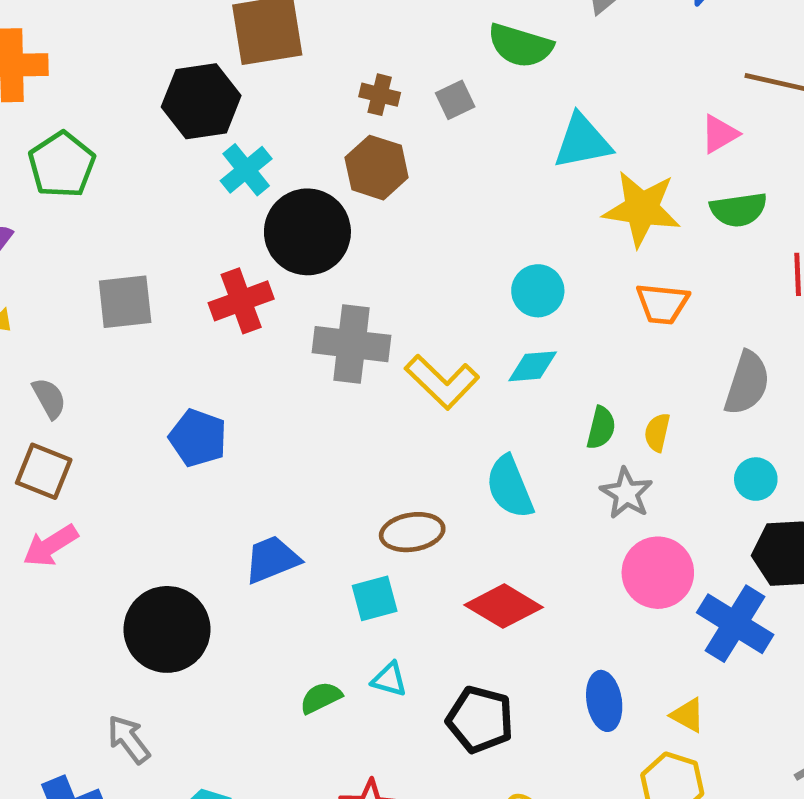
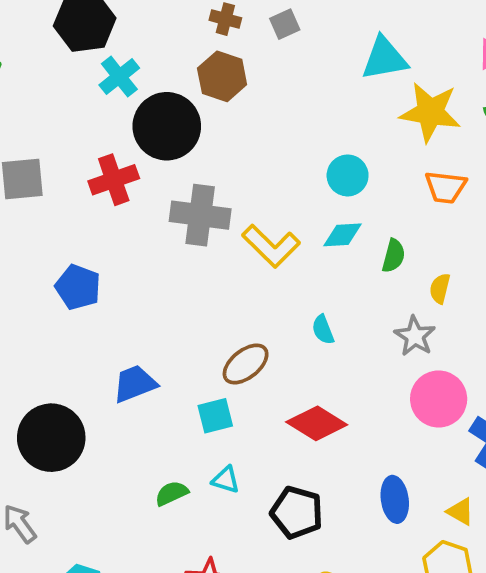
green semicircle: (601, 428) -> (394, 256), moved
cyan semicircle: (510, 487) -> (323, 330), size x0.6
brown ellipse: (412, 532) -> (246, 364), turned -30

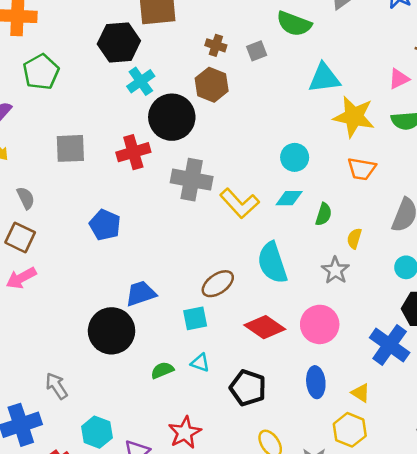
cyan semicircle: (323, 330) -> (272, 263), size x2.0
pink circle: (439, 399) -> (320, 324), moved
black circle: (51, 438) -> (112, 331), moved

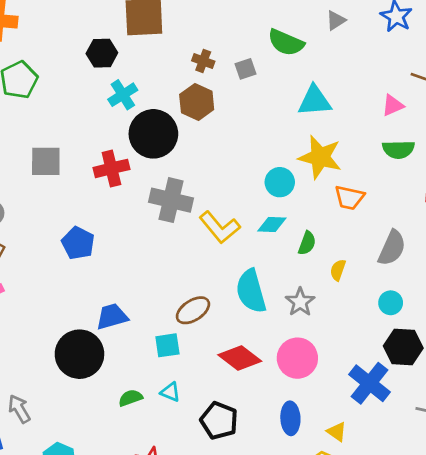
black hexagon: (119, 42) -> (102, 53), size x0.7
yellow star: (354, 117) -> (320, 157), moved
gray star: (335, 270) -> (300, 302), moved

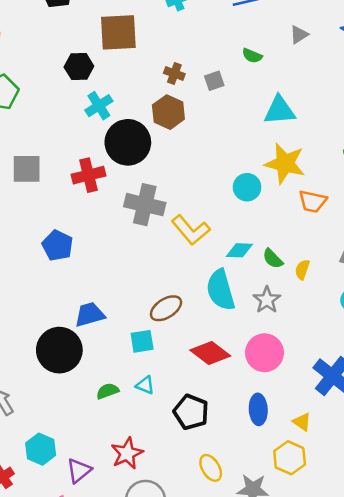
green semicircle: (286, 42) -> (252, 56), size x0.6
cyan diamond: (272, 224) -> (239, 250), moved
green semicircle: (307, 243) -> (273, 259), moved, turned 115

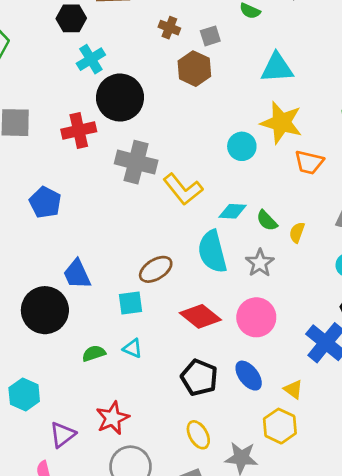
brown hexagon: (168, 112) -> (194, 69), moved
blue trapezoid: (90, 315) -> (77, 274), turned -100
blue ellipse: (258, 409) -> (249, 376), turned -36
black pentagon: (191, 412) -> (199, 378), moved
cyan hexagon: (41, 449) -> (24, 395), moved

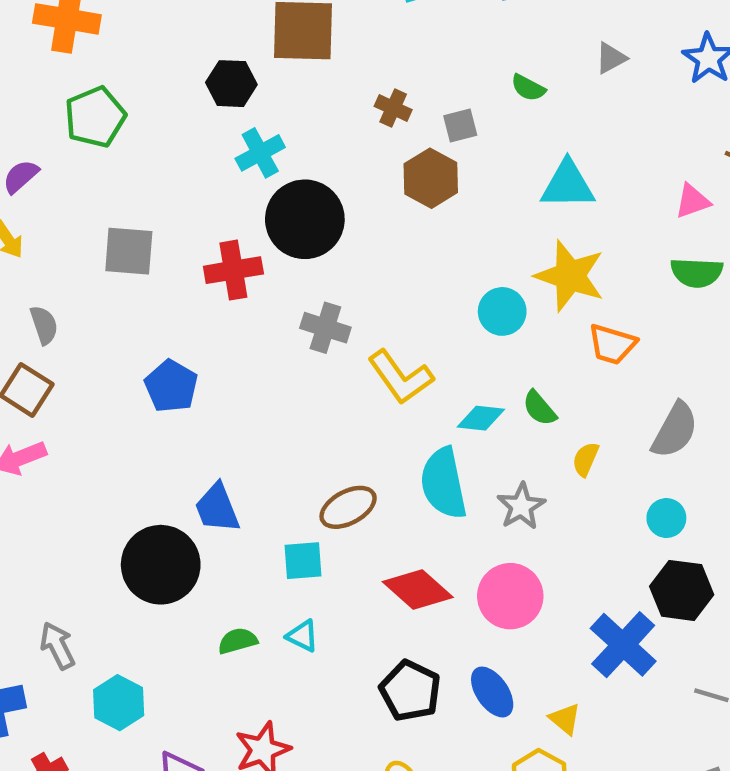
gray cross: (136, 162) -> (325, 328), size x0.7
green semicircle: (267, 221) -> (539, 408), moved

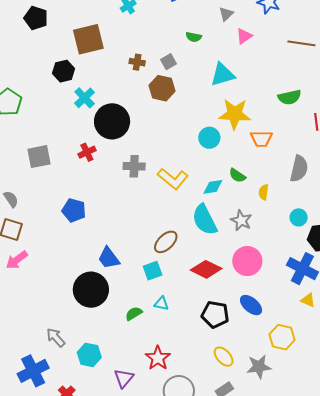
pink triangle: (692, 201) -> (244, 36), moved
red cross: (233, 270) -> (87, 152), size x0.7
cyan circle: (666, 518) -> (299, 217), moved
yellow triangle: (565, 719) -> (308, 300), moved

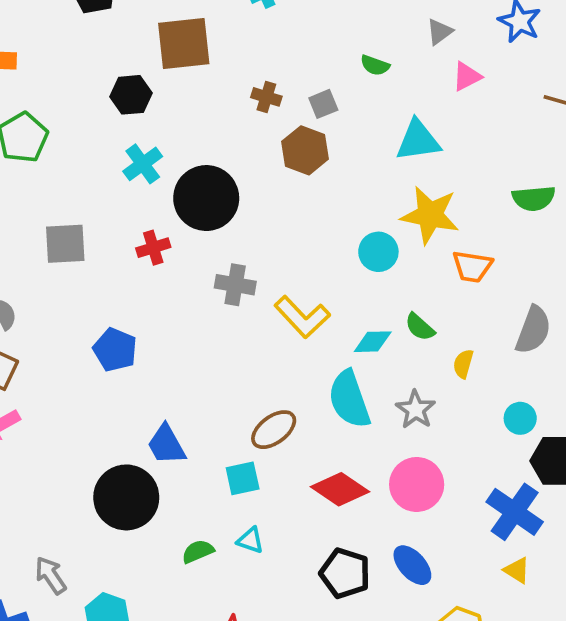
cyan cross: (85, 98) -> (143, 164), moved

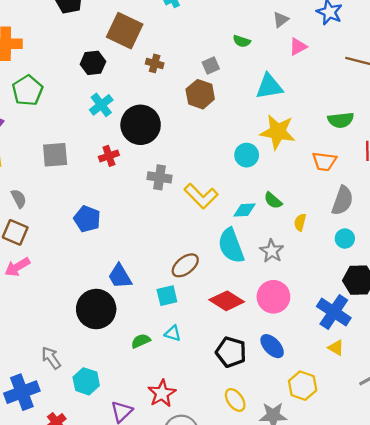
brown square: (184, 43) -> (125, 31), turned 33
brown cross: (266, 97) -> (155, 63), moved
orange trapezoid: (472, 266) -> (324, 161), moved
cyan circle: (520, 418) -> (345, 239), moved

